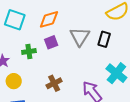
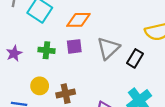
yellow circle: (14, 81) -> (40, 86), moved

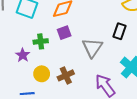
gray triangle: (108, 48) -> (92, 48), moved
purple star: (14, 53) -> (23, 55), moved

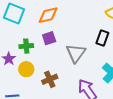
yellow circle: (42, 74) -> (26, 69), moved

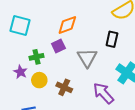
orange diamond: (48, 15) -> (67, 25), moved
brown cross: (50, 79) -> (64, 87), turned -35

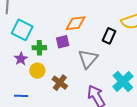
cyan square: (20, 26) -> (22, 30), moved
black rectangle: (112, 39) -> (109, 36), moved

